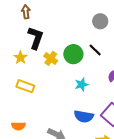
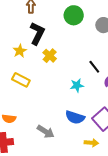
black line: (95, 50) -> (94, 67), moved
green circle: (73, 54) -> (74, 15), moved

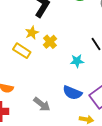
yellow star: (20, 51) -> (32, 33), moved
yellow cross: (50, 56) -> (50, 42), moved

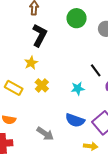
yellow cross: (50, 42) -> (42, 85), moved
yellow rectangle: (22, 51) -> (14, 88), moved

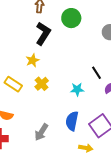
green circle: (77, 18) -> (71, 18), moved
blue semicircle: (75, 120) -> (72, 121), turned 78
gray arrow: (45, 134) -> (41, 132), turned 84

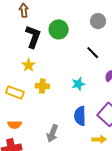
green circle: (71, 18) -> (59, 29), moved
black line: (96, 73) -> (93, 53), moved
yellow cross: (42, 84) -> (42, 86), turned -32

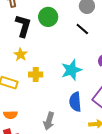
black line: (93, 53) -> (82, 29), moved
cyan star: (78, 84) -> (71, 70), size x1.5

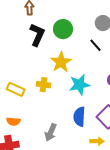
yellow star: (21, 55) -> (61, 62), moved, size x1.5

